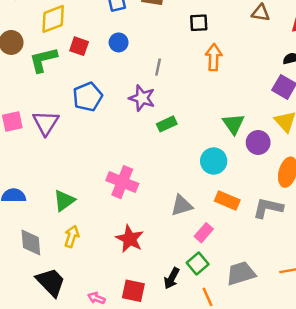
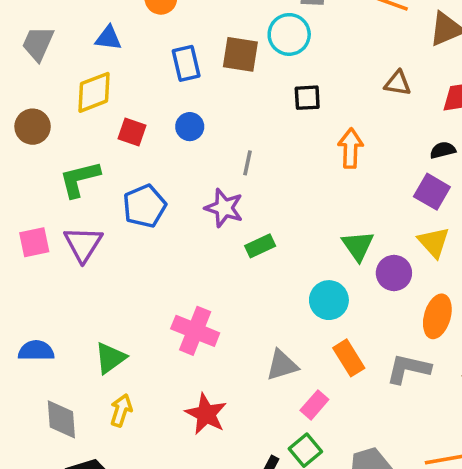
orange arrow: (214, 57) -> (351, 148), moved
green L-shape: (43, 60) -> (80, 179), moved
orange rectangle: (227, 201) -> (349, 358), turned 35

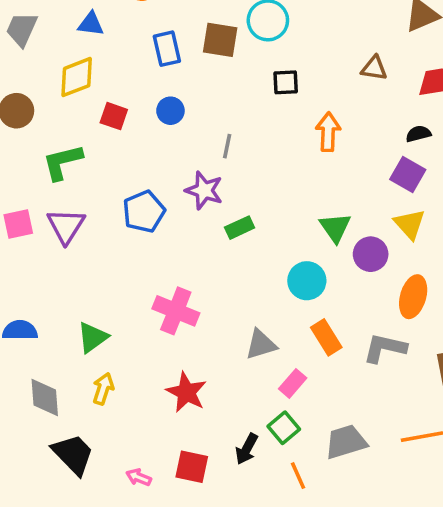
blue pentagon: (145, 206) -> (144, 212), moved

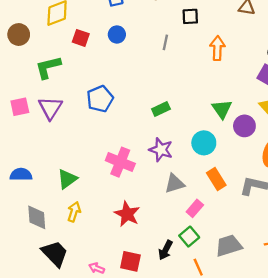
gray line: (227, 146) -> (165, 42), moved
purple star: (204, 190) -> (161, 150), moved

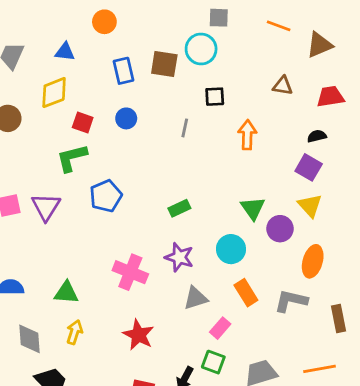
green L-shape: (48, 67) -> (72, 158), moved
green triangle: (67, 179) -> (66, 293), turned 40
green square: (189, 237) -> (213, 362), turned -30

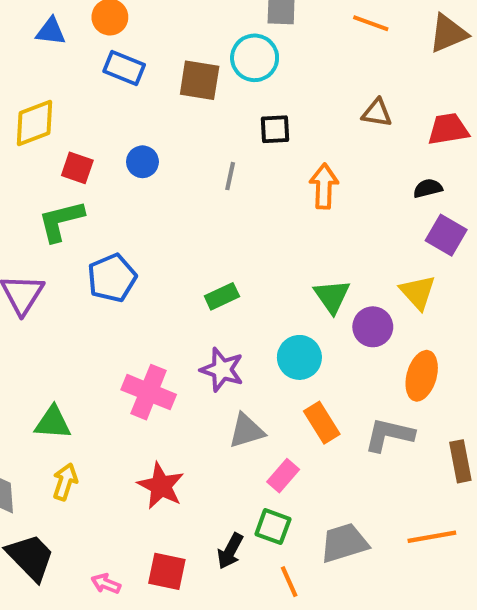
brown triangle: (319, 45) -> (448, 33), moved
blue triangle: (65, 52) -> (51, 31), moved
blue rectangle: (123, 71) -> (124, 68), moved, turned -55
purple square: (309, 167) -> (446, 235), moved

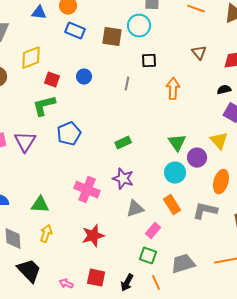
brown triangle: (377, 113) -> (199, 53), turned 42
cyan circle: (299, 357) -> (175, 173), moved
red star: (161, 486) -> (93, 236), turned 30
black arrow: (230, 551) -> (127, 283), moved

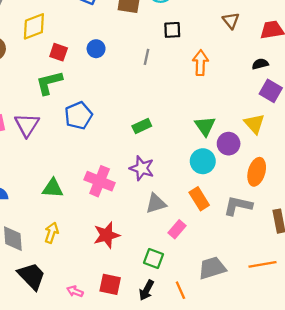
green triangle: (40, 205) -> (53, 188), moved
green square: (148, 256) -> (154, 259), moved

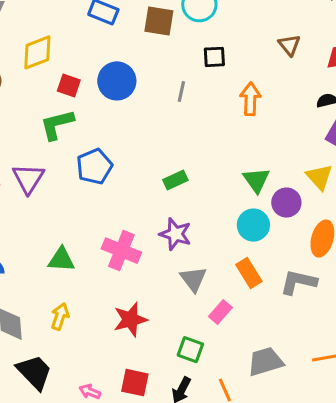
blue circle: (96, 49) -> (117, 81), size x1.6
gray triangle: (156, 203) -> (193, 279), turned -50

